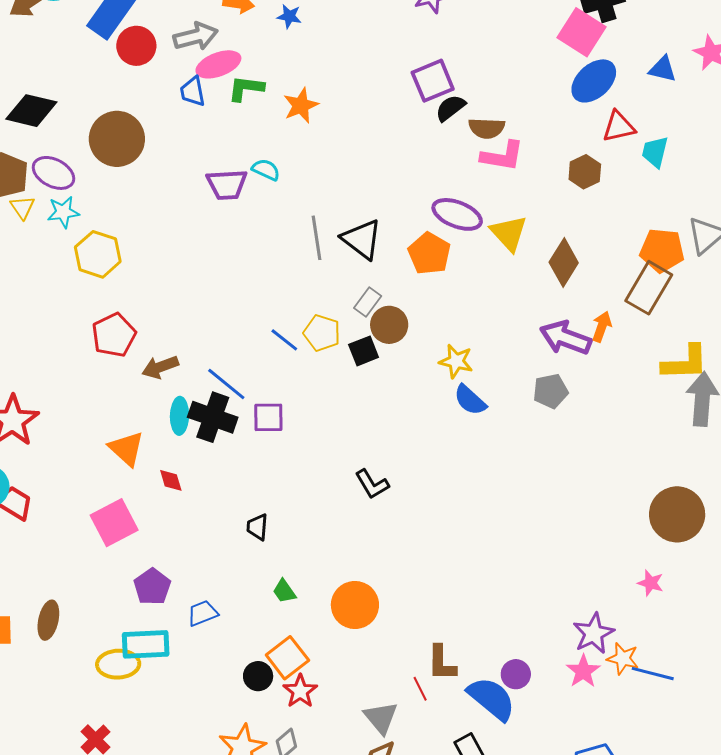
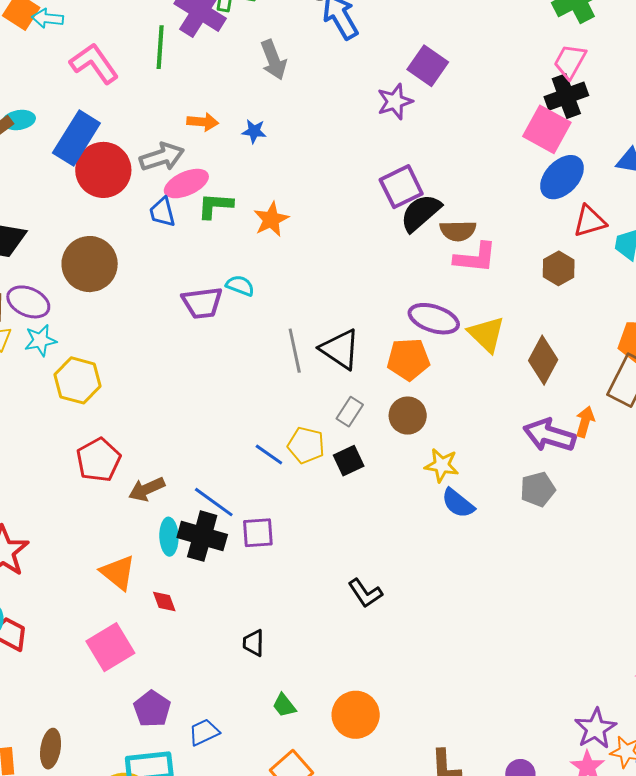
red circle: (136, 46) -> (103, 170), size x1.4
black semicircle: (450, 108) -> (421, 213), size x1.4
orange pentagon: (429, 253) -> (408, 359), turned -30
brown circle: (389, 325) -> (408, 416), moved

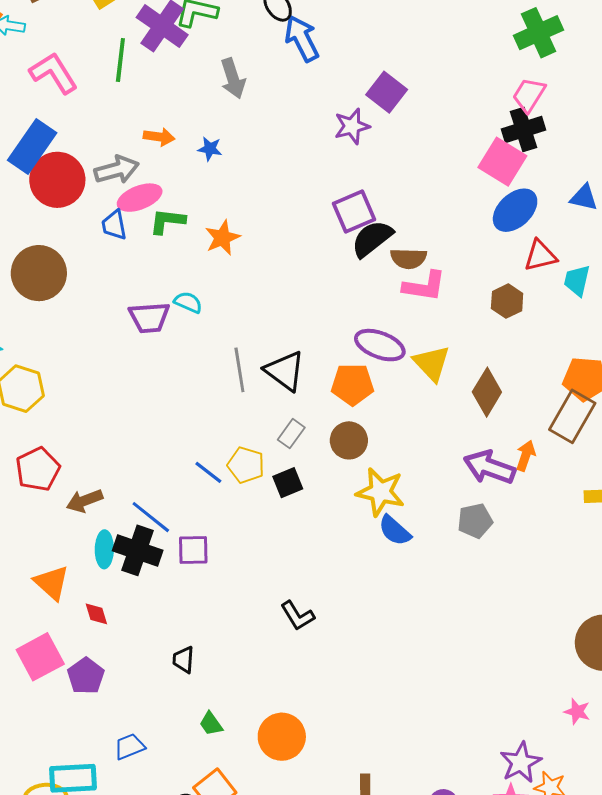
yellow star: (442, 465) -> (380, 492), size x1.4
purple pentagon: (152, 709) -> (86, 676), moved

